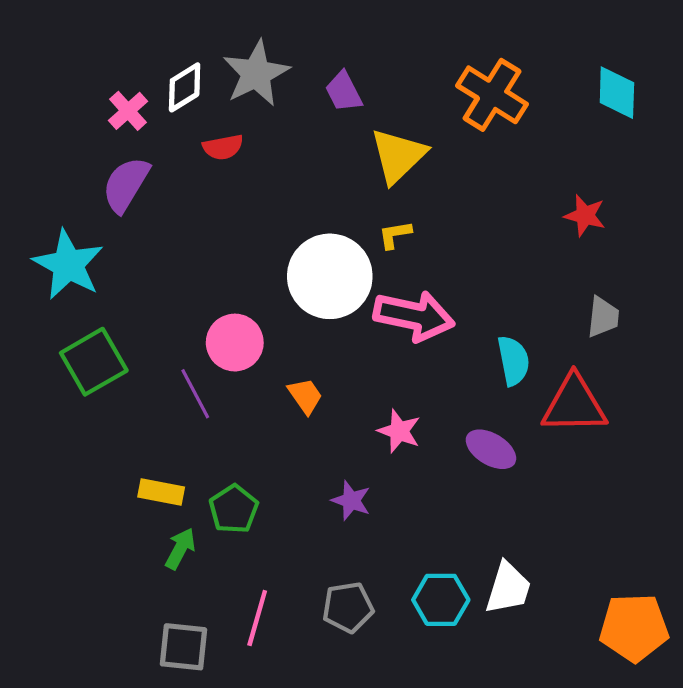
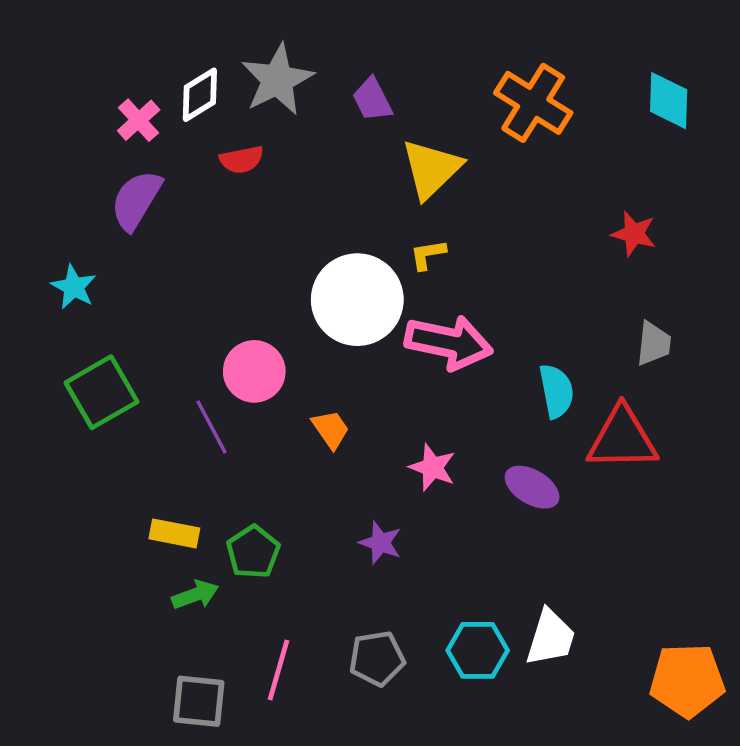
cyan star: (68, 265) -> (74, 287), size x0.6
green arrow: (180, 549) -> (195, 595), turned 42

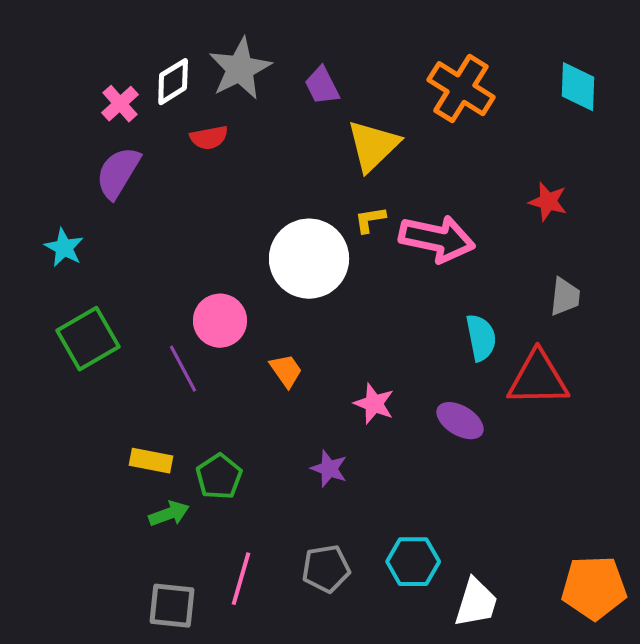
pink arrow: (449, 342) -> (437, 239), moved
white trapezoid: (551, 638) -> (476, 603), moved

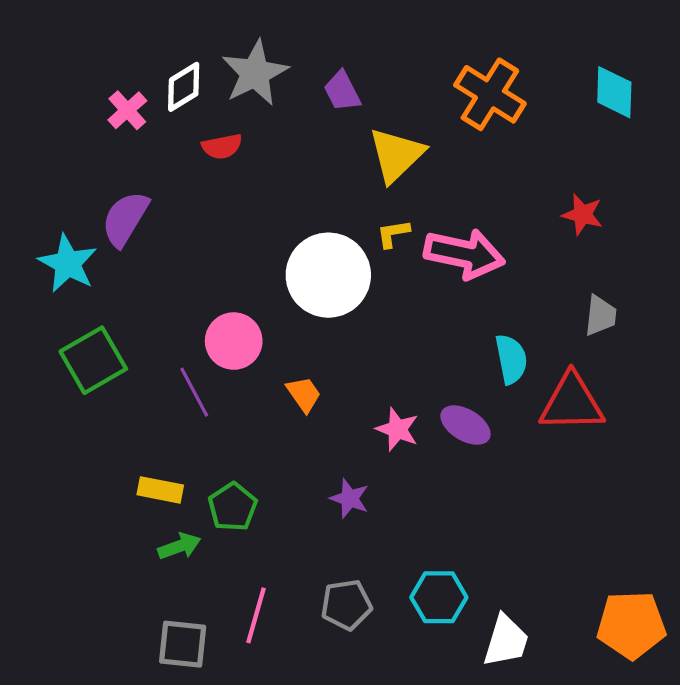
purple semicircle: (118, 173) -> (125, 219), moved
cyan star: (64, 248) -> (68, 263), size x1.4
purple ellipse: (460, 421) -> (465, 425), moved

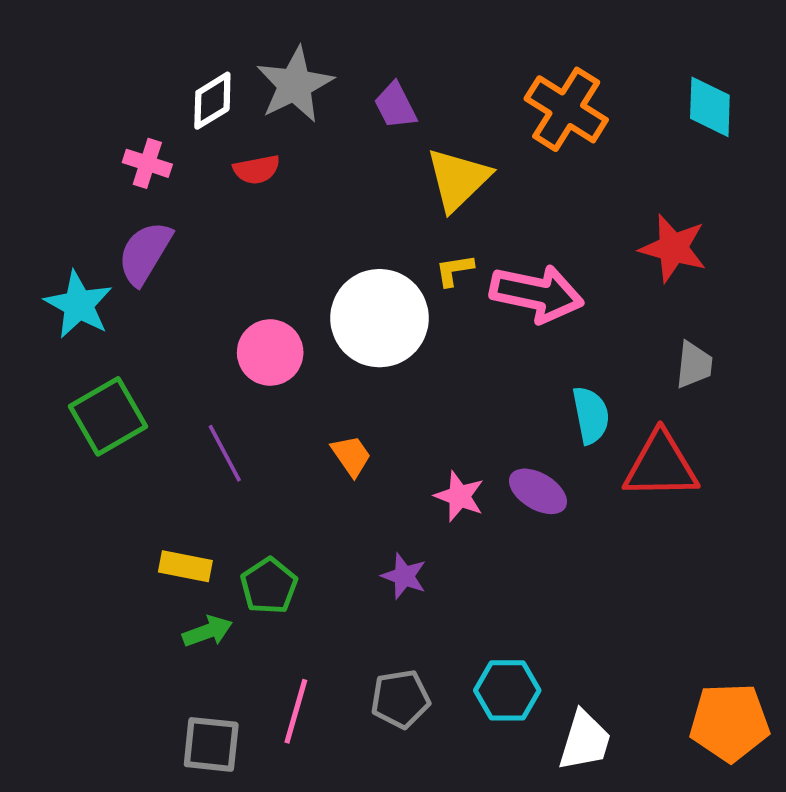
pink cross: (127, 110) -> (147, 163), moved, turned -30
red star: (582, 214) -> (673, 248), size x1.4
pink circle: (234, 341) -> (270, 353), moved

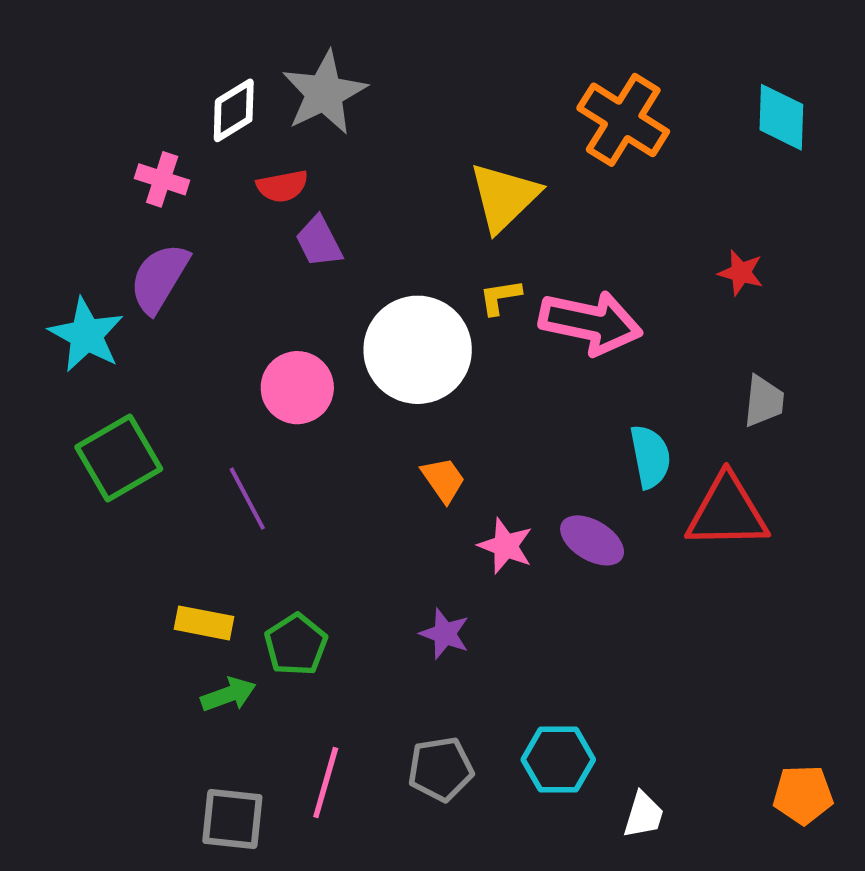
purple trapezoid: (395, 106) -> (319, 242), moved
red star: (673, 248) -> (741, 273), size x0.6
orange trapezoid: (351, 456) -> (443, 480), moved
orange pentagon: (730, 722) -> (803, 795), size x0.7
white trapezoid: (585, 741) -> (643, 815), size x0.7

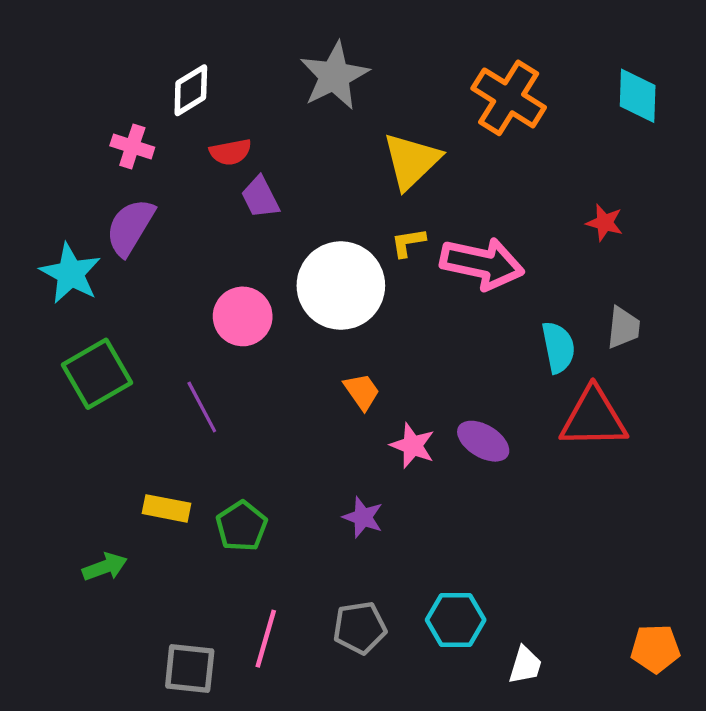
gray star: (324, 93) -> (334, 76), moved
cyan semicircle: (650, 457) -> (558, 347), moved
green arrow: (228, 695) -> (105, 567), moved

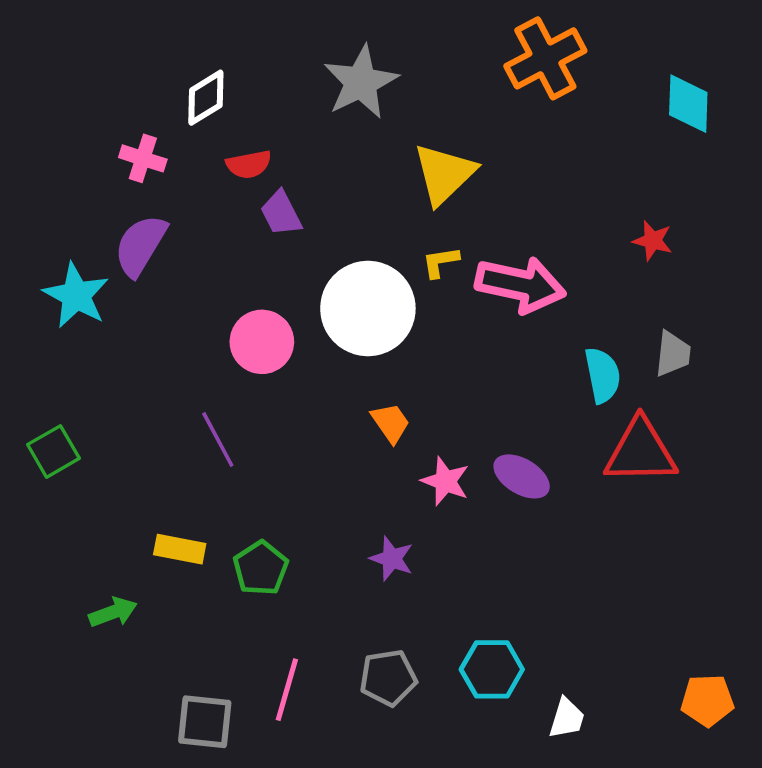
orange cross: (509, 98) -> (545, 58), moved, turned 30
green square: (97, 374) -> (53, 451), moved, size x0.7

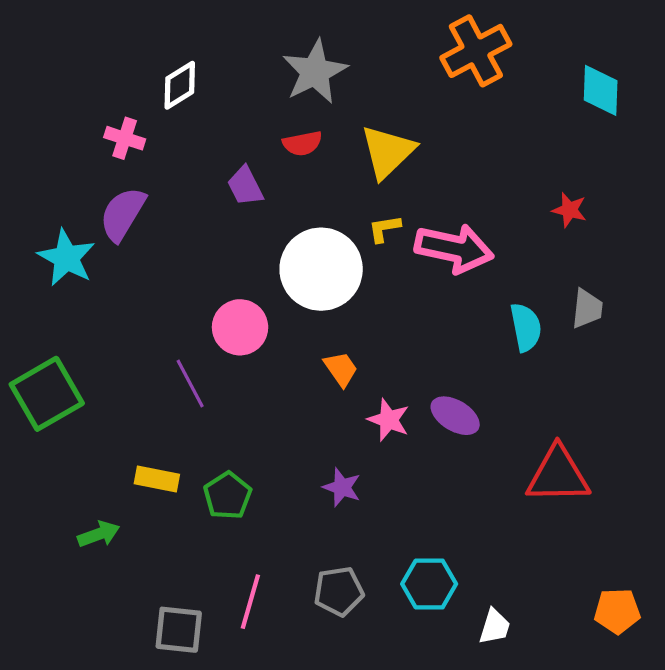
red semicircle: (249, 164) -> (302, 143), moved
pink circle: (262, 342) -> (240, 327), moved
green square: (53, 451) -> (47, 394), size x1.6
red triangle: (641, 451) -> (558, 475), moved

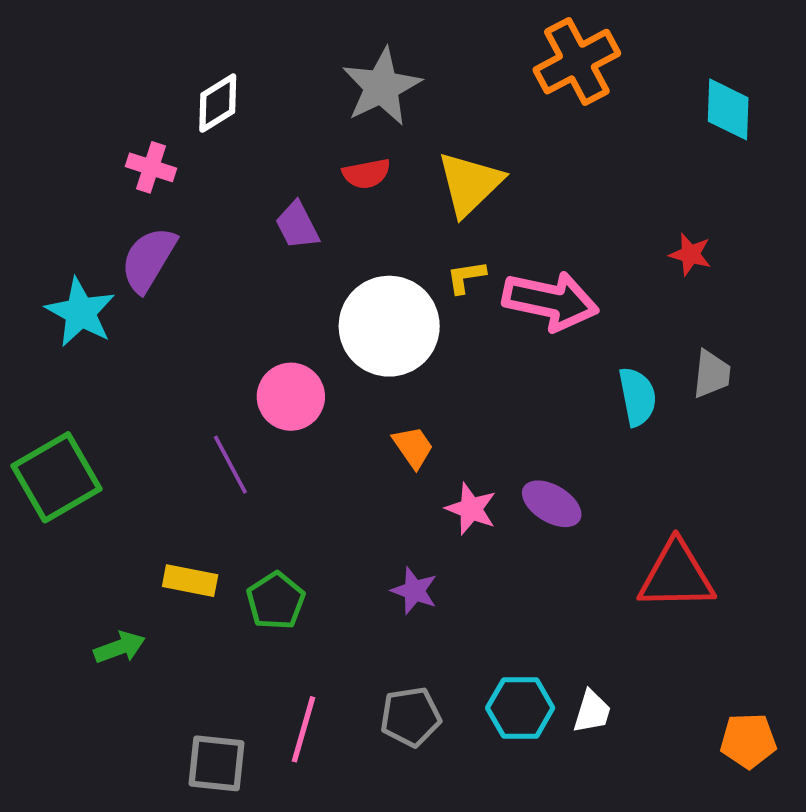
white trapezoid: (495, 627) -> (592, 712), moved

